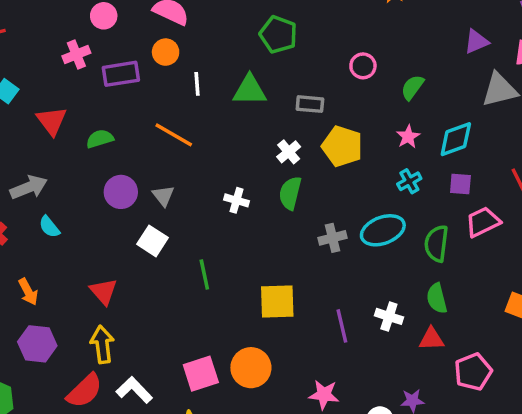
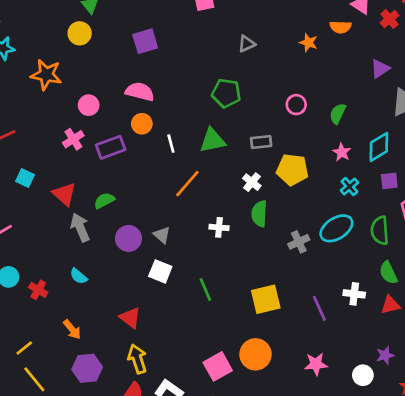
orange line: (174, 135) -> (187, 184), moved, turned -68
gray arrow: (29, 187) -> (80, 227), moved, turned -80

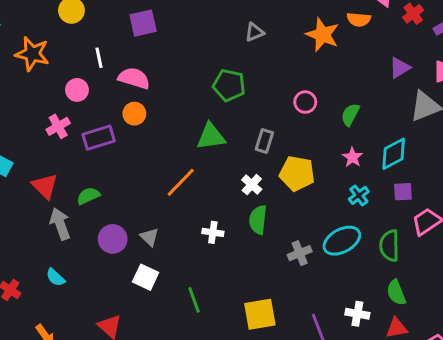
orange star: (308, 43) -> (323, 35), size x1.6
gray rectangle: (261, 142) -> (264, 141), turned -70
white line: (171, 144) -> (99, 58), moved

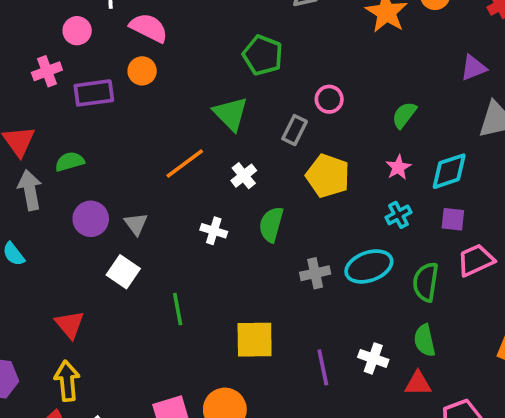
pink circle: (305, 102) -> (329, 99), moved
green triangle: (211, 136) -> (231, 114), turned 44
white cross: (252, 185) -> (244, 176), moved

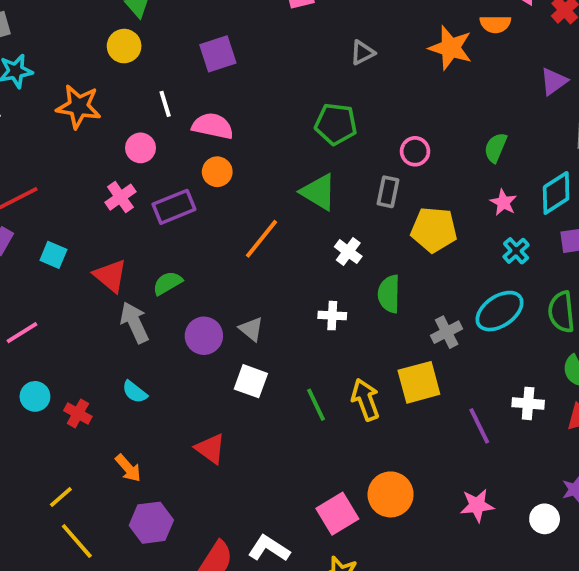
orange line: (185, 163) -> (262, 239), moved
yellow square: (255, 340) -> (419, 382), moved
yellow arrow: (67, 381) -> (365, 400), moved

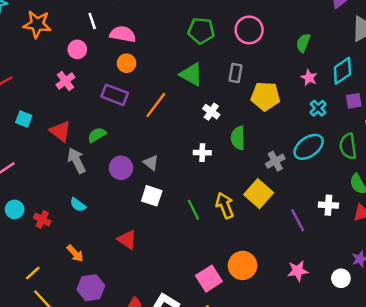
pink circle: (415, 151) -> (249, 30), moved, size x1.5
purple rectangle: (174, 207) -> (115, 95), moved, turned 45
yellow square: (419, 382) -> (259, 194), turned -32

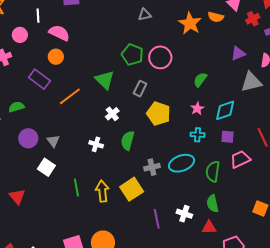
green pentagon: (201, 31) -> (132, 55), moved
cyan cross: (318, 108) -> (198, 135), turned 32

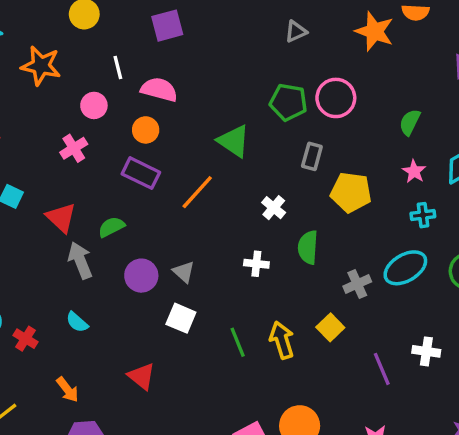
orange circle: (56, 57) -> (146, 130), moved
green triangle: (105, 80) -> (234, 141), moved
yellow square: (132, 189) -> (330, 327), size x0.7

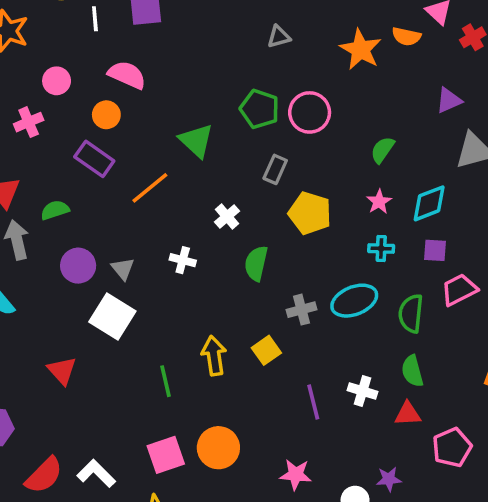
white line: (118, 67) -> (95, 19), moved
white cross: (256, 264) -> (183, 260), moved
white square: (181, 318) -> (112, 316), size x1.4
green line: (238, 342) -> (165, 381), moved

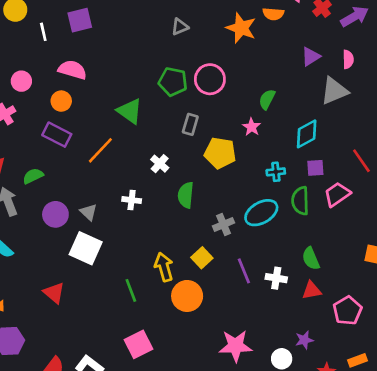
pink star: (379, 202) -> (252, 127), moved
green semicircle: (411, 313) -> (300, 201), moved
purple line: (313, 402) -> (244, 271), moved
orange circle: (218, 448) -> (187, 296), moved
pink star: (296, 475) -> (236, 346), size x1.4

